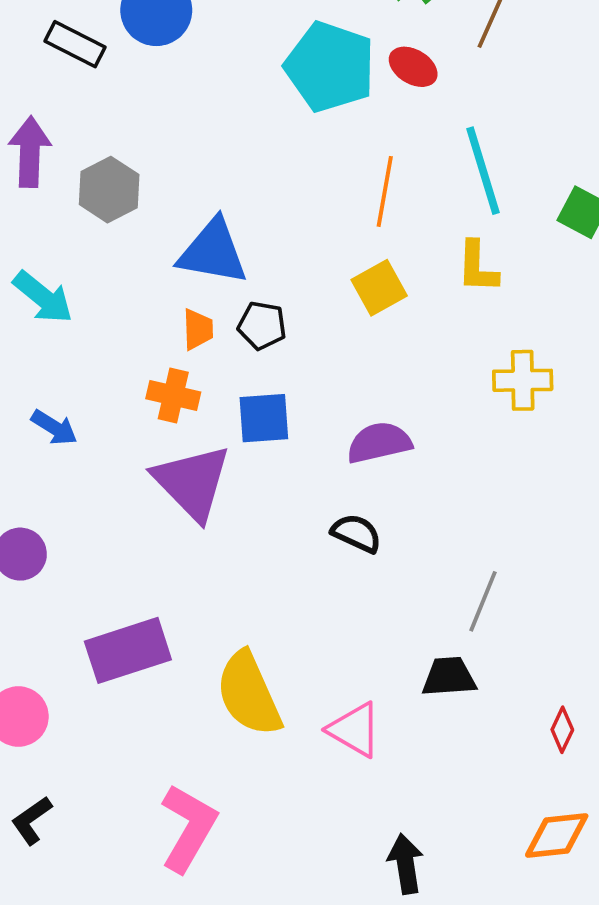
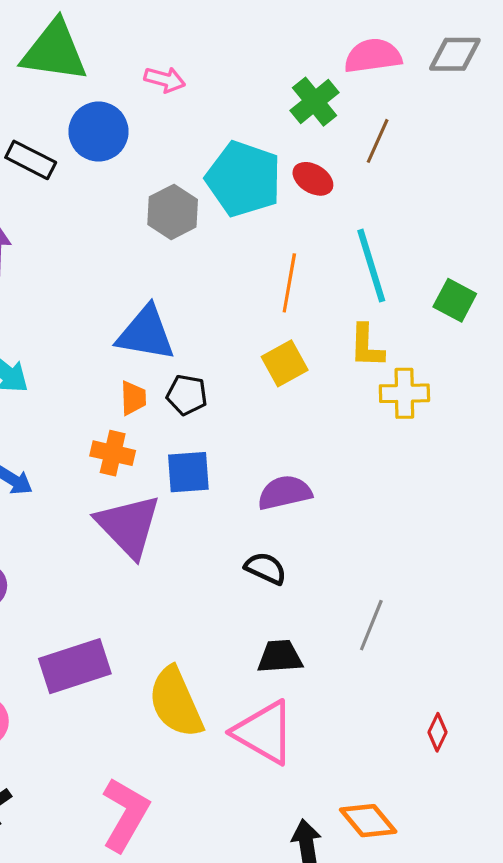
gray hexagon: (109, 190) -> (173, 212), moved
yellow cross: (523, 380) -> (404, 393), moved
black trapezoid: (449, 677) -> (280, 657), moved
pink triangle: (355, 730) -> (264, 732), size x1.4
orange diamond: (557, 835) -> (368, 821), moved, turned 56

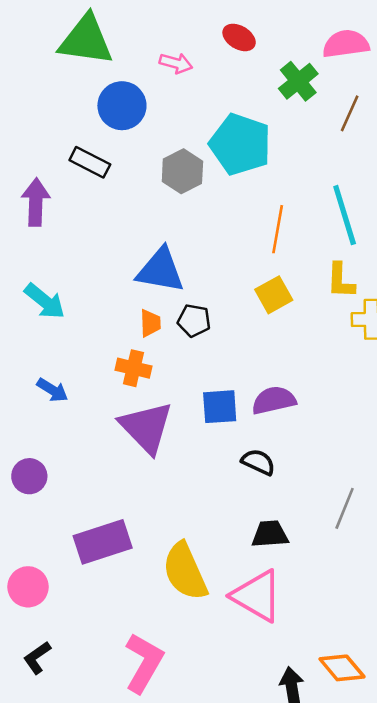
black rectangle: (31, 160) -> (90, 162), moved
red ellipse: (313, 179) -> (239, 37), moved
blue square: (188, 472) -> (220, 407), moved

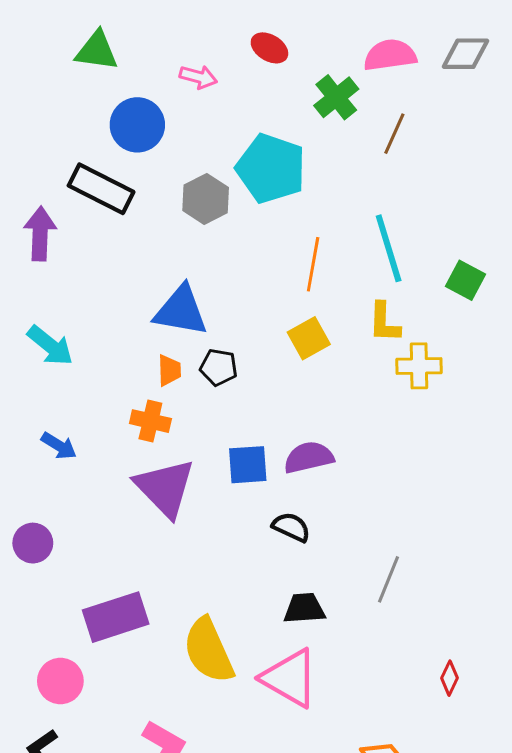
green triangle: (86, 40) -> (97, 51), size x0.7
black rectangle: (90, 162) -> (101, 189), size x1.4
pink circle: (28, 587) -> (60, 681), moved

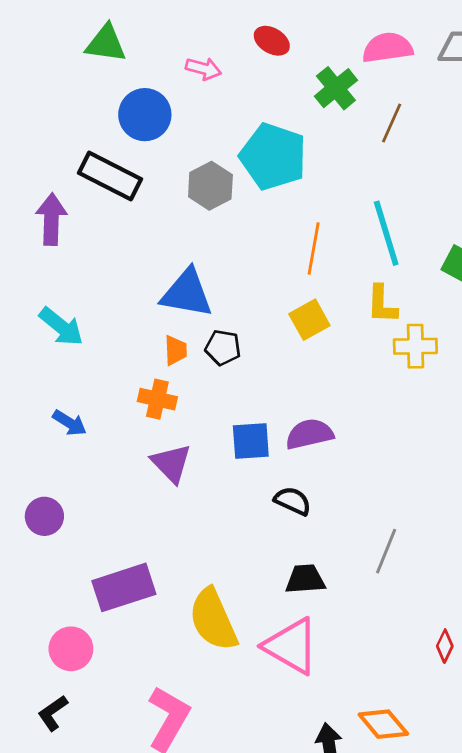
purple triangle: (165, 488) -> (171, 463), size x0.7

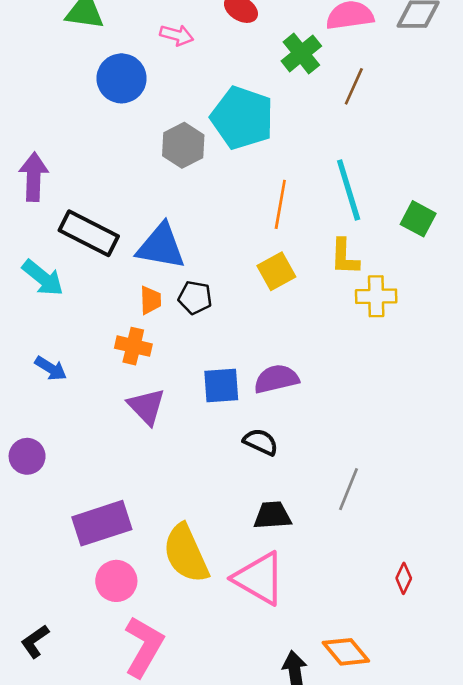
black rectangle: (110, 176) -> (89, 233), moved
pink circle: (71, 649) -> (116, 581), moved

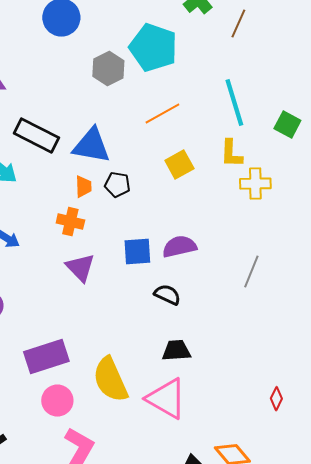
orange line: (280, 204) -> (162, 114), moved, turned 51
gray line: (349, 489) -> (251, 272), moved

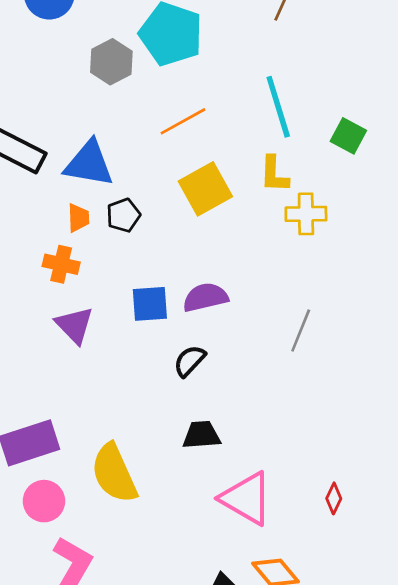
yellow square: (179, 165) -> (205, 189), size x1.4
black pentagon: (117, 185) -> (123, 215), turned -30
black semicircle: (167, 295) -> (190, 361), turned -72
pink triangle: (166, 399) -> (246, 498), moved

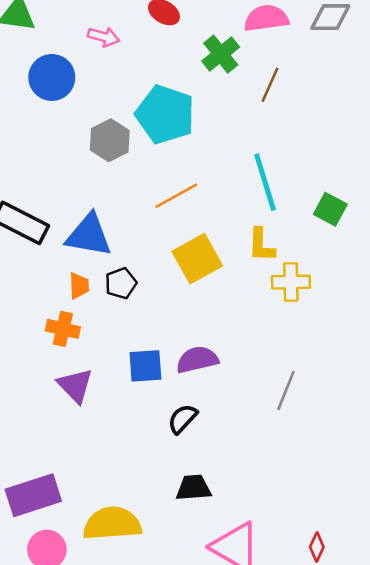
yellow semicircle: (114, 473) -> (112, 524), turned 110

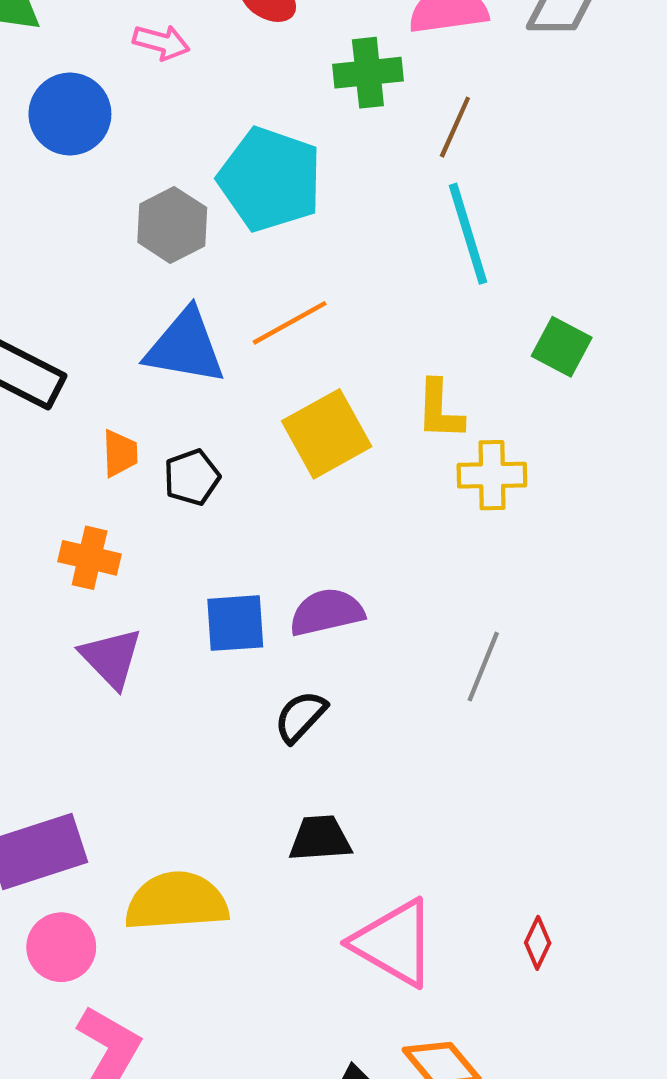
green cross: (221, 54) -> (368, 73), turned 33
cyan line: (265, 182) -> (468, 234), moved
blue triangle: (89, 235) -> (185, 347), moved
orange trapezoid: (79, 286) -> (120, 453), moved

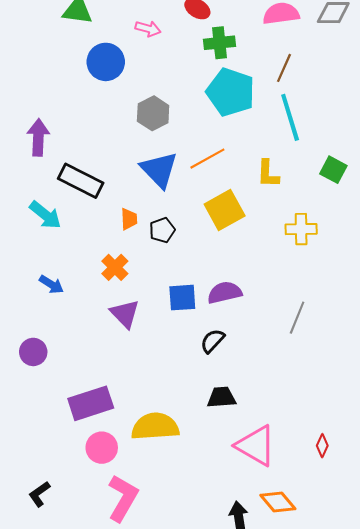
green cross: (368, 73) -> (220, 43), moved
cyan pentagon: (270, 179) -> (231, 92), moved
blue triangle: (185, 347) -> (159, 170), turned 36
yellow L-shape: (440, 410) -> (268, 174), moved
orange cross: (90, 558) -> (115, 267), turned 32

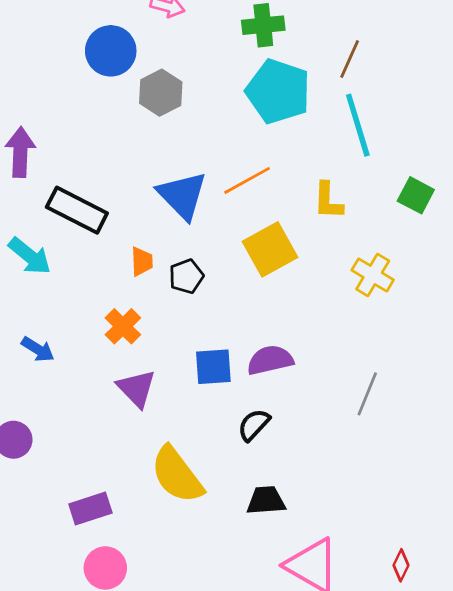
gray hexagon: (153, 113) -> (161, 93), moved
yellow cross: (301, 229) -> (373, 275), turned 32
purple rectangle: (91, 403) -> (90, 509), size x0.7
yellow semicircle: (155, 426) -> (177, 475), moved, turned -123

